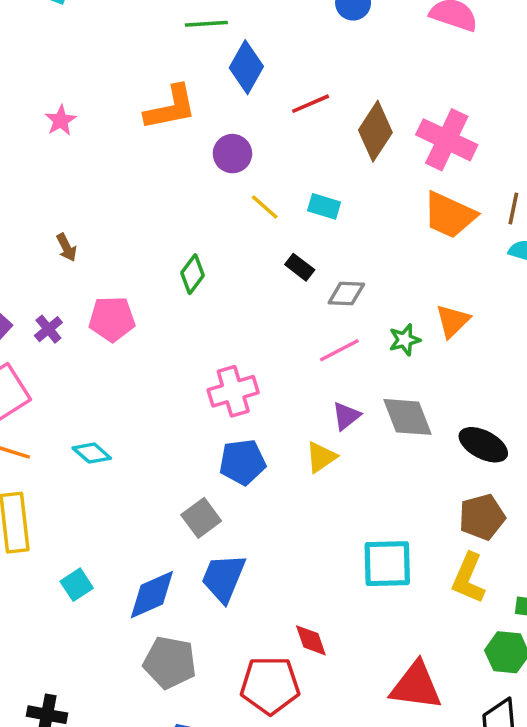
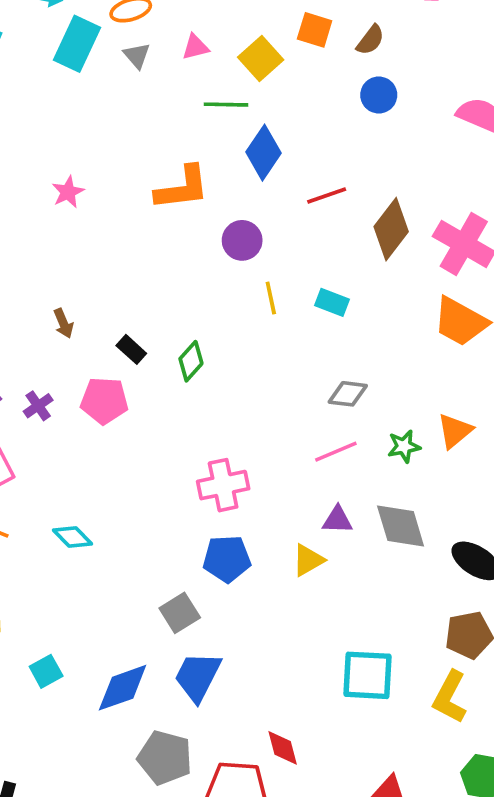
yellow line: (265, 207) -> (271, 298), turned 32
black rectangle: (300, 267) -> (131, 349), moved
purple triangle: (346, 416) -> (337, 520), turned 36
gray pentagon: (170, 663) -> (165, 758), moved

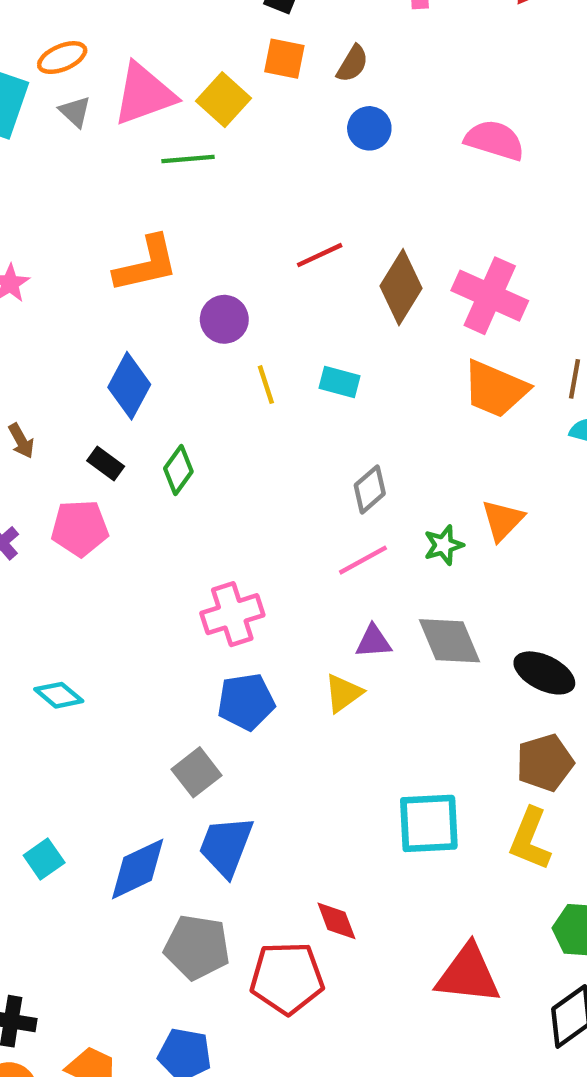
pink triangle: (195, 47) -> (144, 94), size x2.0
blue diamond: (263, 153) -> (129, 386), moved
gray diamond: (348, 394) -> (370, 489), turned -42

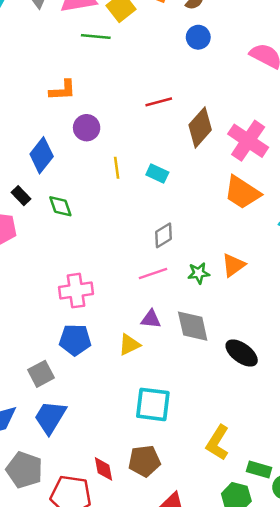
orange L-shape: (146, 264) -> (63, 90), size x0.7
purple circle: (224, 319) -> (87, 128), moved
green diamond: (178, 470) -> (60, 206), turned -65
brown pentagon: (545, 763) -> (144, 461), moved
cyan square: (429, 823) -> (153, 404), moved

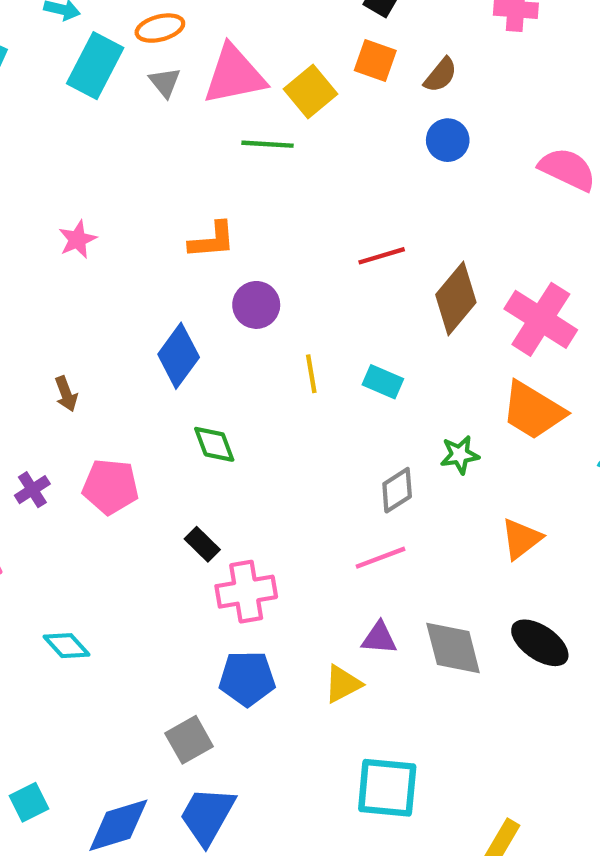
black rectangle: (21, 196) -> (202, 544), moved
green star: (199, 273) -> (460, 455), moved
black ellipse: (242, 353) -> (540, 643), moved

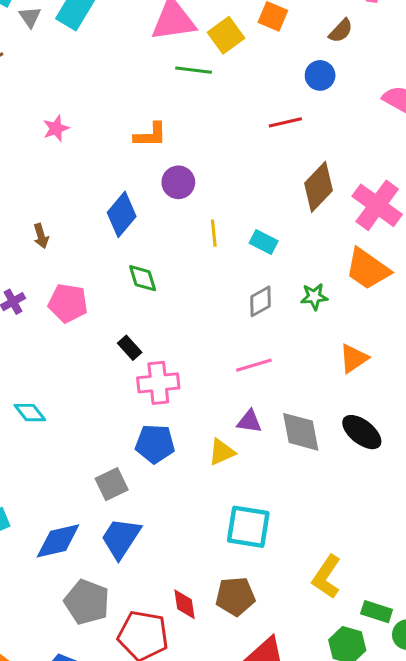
brown semicircle: (441, 75) -> (341, 31), moved
gray triangle: (165, 82) -> (30, 17), moved
red line: (382, 256) -> (285, 122), moved
gray diamond: (397, 490) -> (260, 301), moved

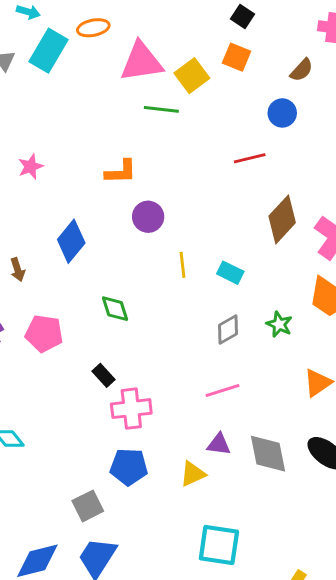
blue diamond: (122, 214) -> (71, 241), moved
green star: (314, 297) -> (279, 324), turned 30

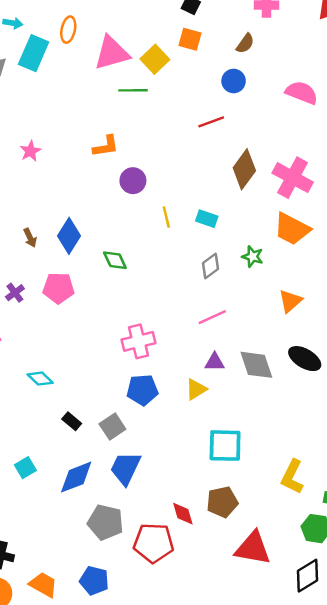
orange ellipse: (93, 28) -> (68, 30), turned -60
blue diamond: (71, 241) -> (69, 236), moved
black rectangle: (104, 375) -> (72, 421), moved

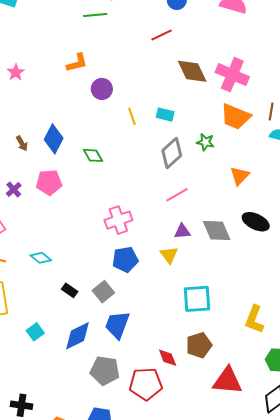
brown diamond: (244, 169) -> (192, 71), turned -56
gray diamond: (211, 266) -> (172, 153), size x1.4
yellow triangle: (196, 389) -> (169, 255), turned -30

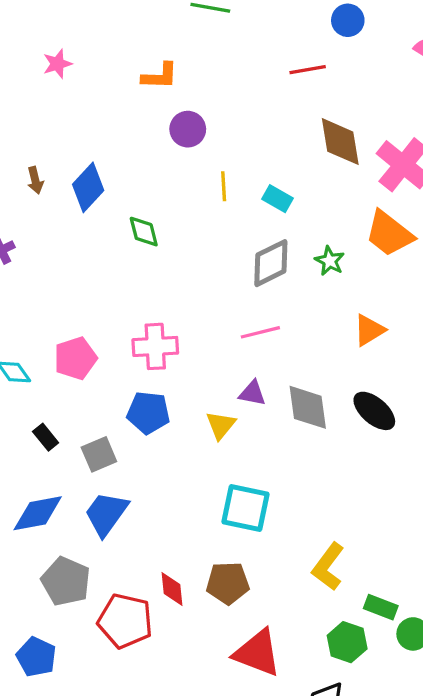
pink pentagon: (49, 182) -> (75, 358), moved, turned -30

